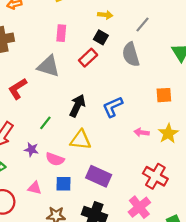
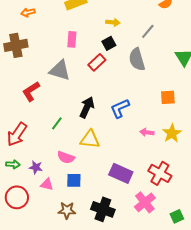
black square: (101, 37) -> (109, 43), turned 32
purple star: (31, 150) -> (36, 167), moved
purple rectangle: (99, 176) -> (121, 173), moved

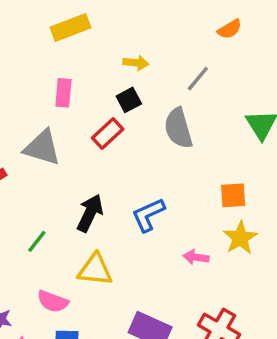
yellow star: (172, 133) -> (240, 238), moved

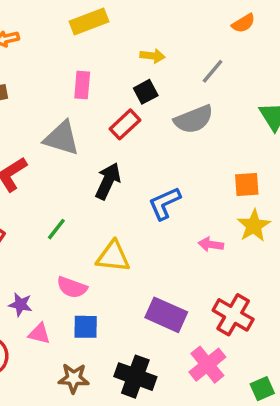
gray semicircle: (178, 128) -> (194, 119), turned -96
black arrow: (90, 213) -> (108, 181), moved

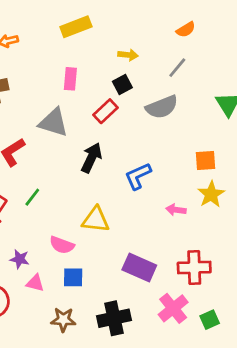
orange semicircle: (243, 23) -> (186, 30), moved
green line: (56, 229) -> (32, 197), moved
red cross: (233, 315) -> (194, 268), turned -32
black cross: (135, 377) -> (114, 318), turned -32
green square: (262, 389) -> (210, 320), moved

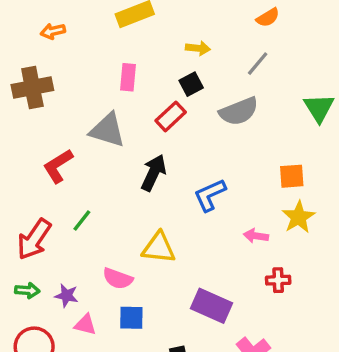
red cross: (194, 268) -> (278, 280), moved, size x0.6

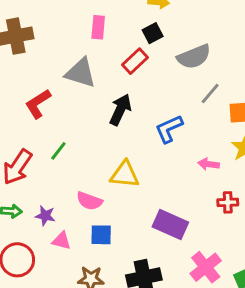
gray line: (258, 64) -> (210, 93), moved

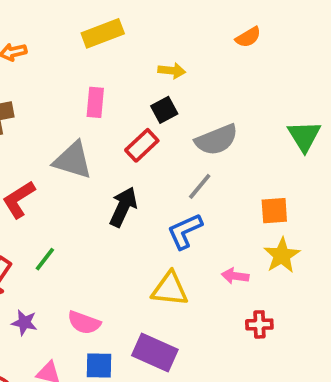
gray line: (210, 93) -> (200, 186), moved
yellow triangle: (125, 174) -> (170, 289), moved
purple star: (45, 216) -> (24, 323), moved
purple rectangle: (170, 224) -> (155, 352), moved

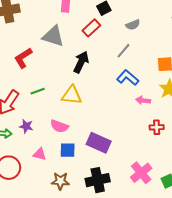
gray semicircle: (216, 140) -> (133, 25), size x0.6
blue L-shape: (185, 231) -> (128, 78), moved, turned 65
green line: (45, 259) -> (38, 91), turned 32
yellow triangle: (170, 289) -> (72, 95), moved

